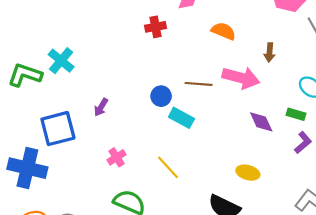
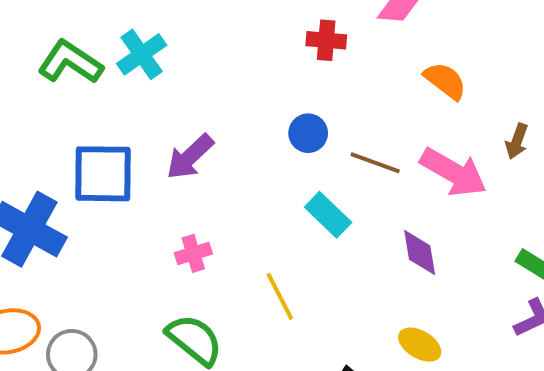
blue circle: (161, 96) -> (308, 133), moved
purple arrow: (101, 107) -> (190, 157), size x1.5
purple diamond: (261, 122) -> (420, 253), moved

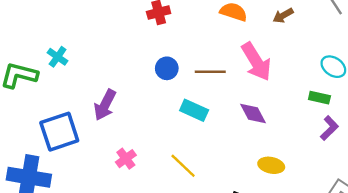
cyan cross: (142, 54) -> (58, 57), size x0.7
brown arrow: (517, 141) -> (283, 15), moved, turned 60
pink arrow: (453, 172) -> (256, 62), turned 48

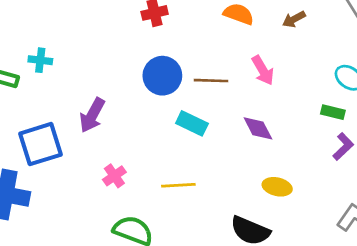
cyan cross: (58, 57) -> (40, 60), turned -30
pink arrow: (256, 62) -> (263, 70), size x0.7
blue circle: (167, 68) -> (162, 76), size x1.5
yellow line: (183, 166) -> (178, 185), turned -48

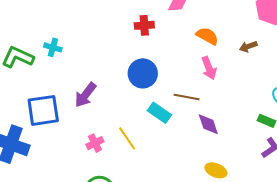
pink arrow: (263, 70) -> (209, 68), moved
brown line: (211, 81) -> (187, 97), moved
yellow line: (178, 185) -> (127, 138), moved, turned 50

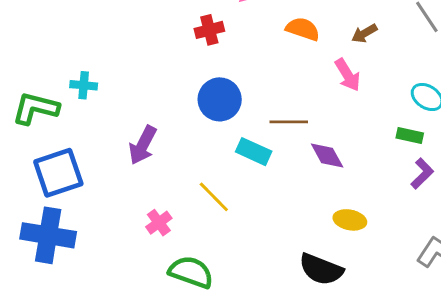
pink arrow: (209, 68) -> (348, 75), moved
blue square: (43, 110) -> (58, 173), moved
pink cross: (95, 143) -> (159, 223), moved

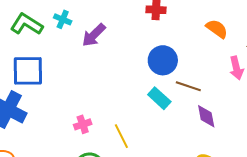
blue circle: (220, 99) -> (163, 60), moved
purple arrow: (143, 145) -> (94, 35), moved
yellow line: (214, 197) -> (121, 136), moved

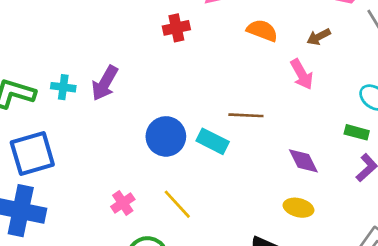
cyan cross: (63, 19) -> (63, 87), moved
blue circle: (163, 60) -> (166, 136), moved
purple diamond: (206, 116) -> (303, 161), moved

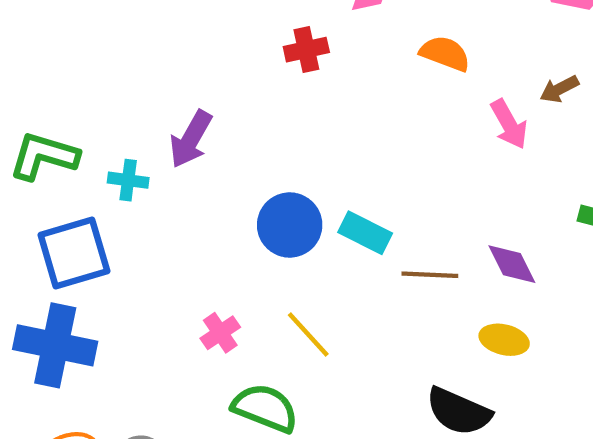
brown arrow: (319, 37) -> (559, 89), moved
cyan cross: (63, 87) -> (128, 180), moved
brown line: (246, 115) -> (430, 275), moved

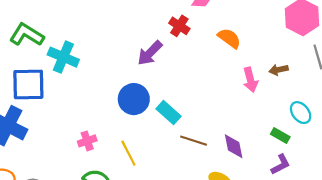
red cross: (306, 50) -> (179, 26), moved, turned 30
purple arrow: (191, 139) -> (150, 53), moved
cyan cross: (128, 180) -> (63, 57), size x1.6

